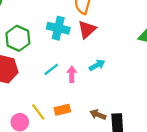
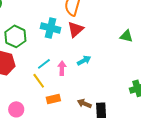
yellow line: (38, 112) -> (39, 81), moved

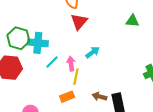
cyan cross: (51, 28) -> (38, 43), moved
yellow line: (39, 81) -> (76, 77), moved, turned 56

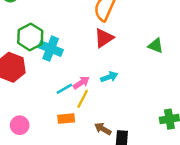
green triangle: (132, 21) -> (156, 46), moved
cyan line: (52, 62) -> (64, 89), moved
pink arrow: (71, 64) -> (81, 83), turned 48

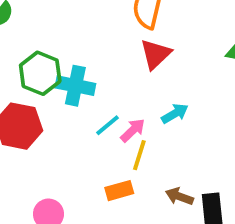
cyan line: (64, 89) -> (108, 125), moved

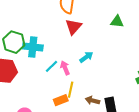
pink arrow: (133, 130) -> (65, 68), turned -64
yellow line: (139, 155) -> (71, 90), moved

